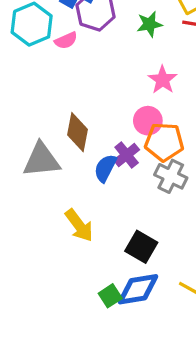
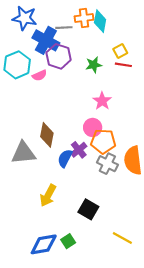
yellow arrow: (79, 225) -> (48, 195), turned 65
blue diamond: (138, 289) -> (44, 244), moved

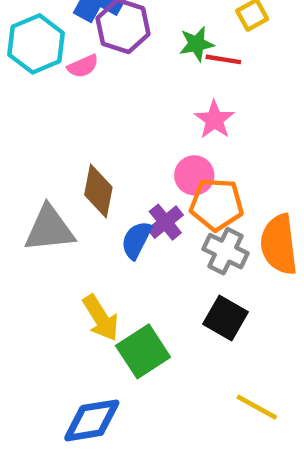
red line: (123, 65) -> (223, 59), moved
yellow arrow: (48, 195) -> (101, 318), turned -60
black square: (88, 209) -> (225, 318), moved
green square: (68, 241) -> (143, 351), moved, size x1.6

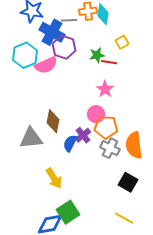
pink semicircle: (83, 66) -> (46, 65), size x1.6
black square: (225, 318) -> (128, 182), moved
green square: (143, 351) -> (68, 212), moved

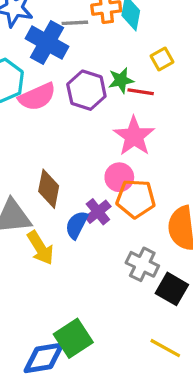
purple hexagon: (64, 47) -> (86, 90), moved
pink star: (105, 89) -> (134, 136), size x1.4
gray cross: (110, 148) -> (142, 264), moved
yellow arrow: (54, 178) -> (40, 248), moved

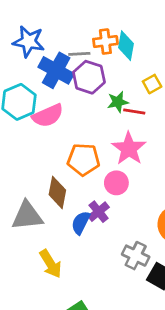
purple hexagon: (86, 90) -> (89, 77), moved
orange pentagon: (136, 199) -> (83, 160), moved
yellow arrow: (40, 248) -> (51, 264), moved

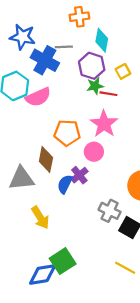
orange cross: (105, 42) -> (79, 17), moved
purple hexagon: (89, 77) -> (92, 66), moved

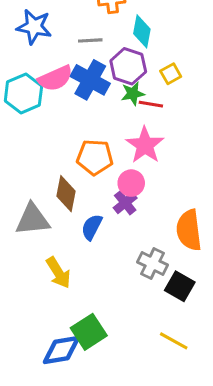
blue cross: (45, 60) -> (90, 80), moved
pink semicircle: (38, 97) -> (55, 78), moved
purple cross: (79, 175) -> (125, 203), moved

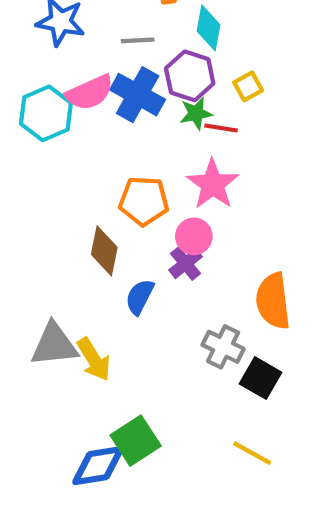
gray triangle: (33, 220) -> (54, 345), moved

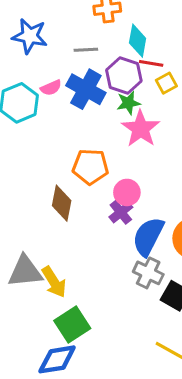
pink semicircle: (90, 93) -> (51, 88), size x0.6
red line: (221, 128) -> (151, 63), moved
pink star: (213, 184) -> (141, 129), moved
blue semicircle: (140, 297) -> (148, 236), moved, size x1.5
green square: (136, 441) -> (72, 325), moved

